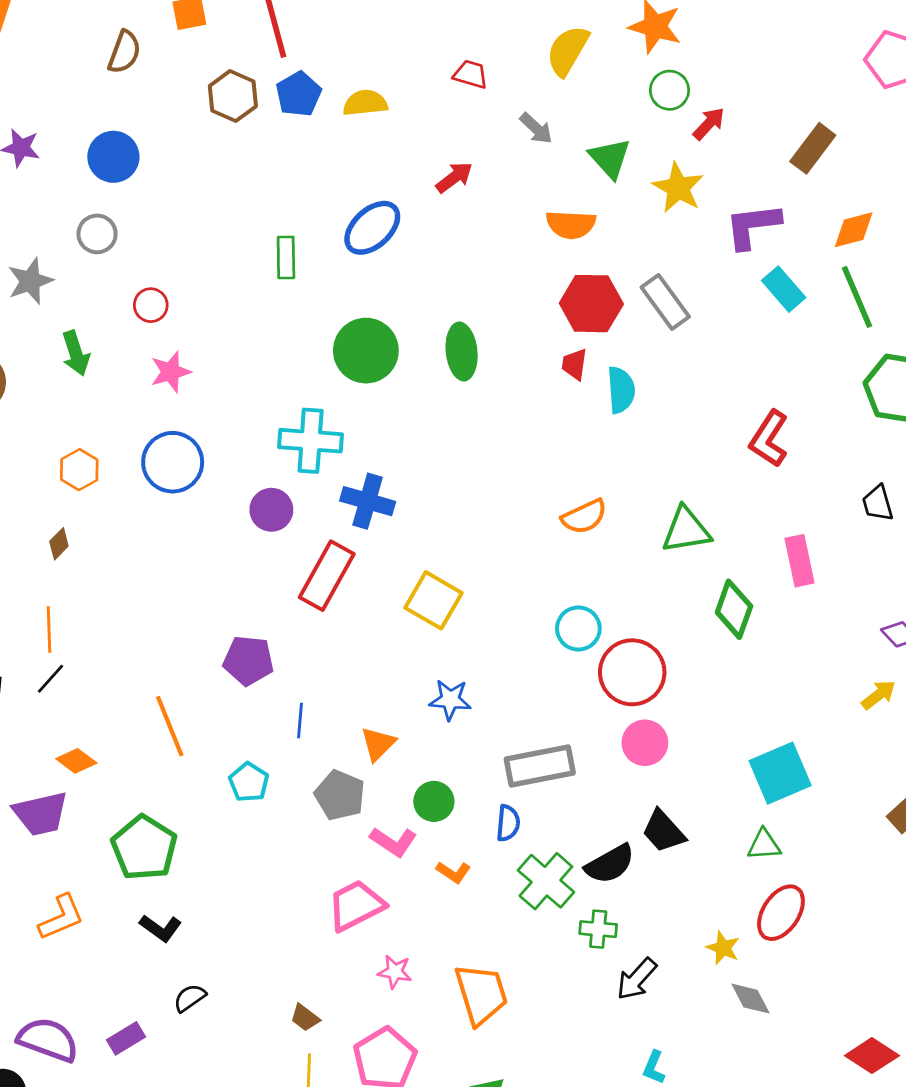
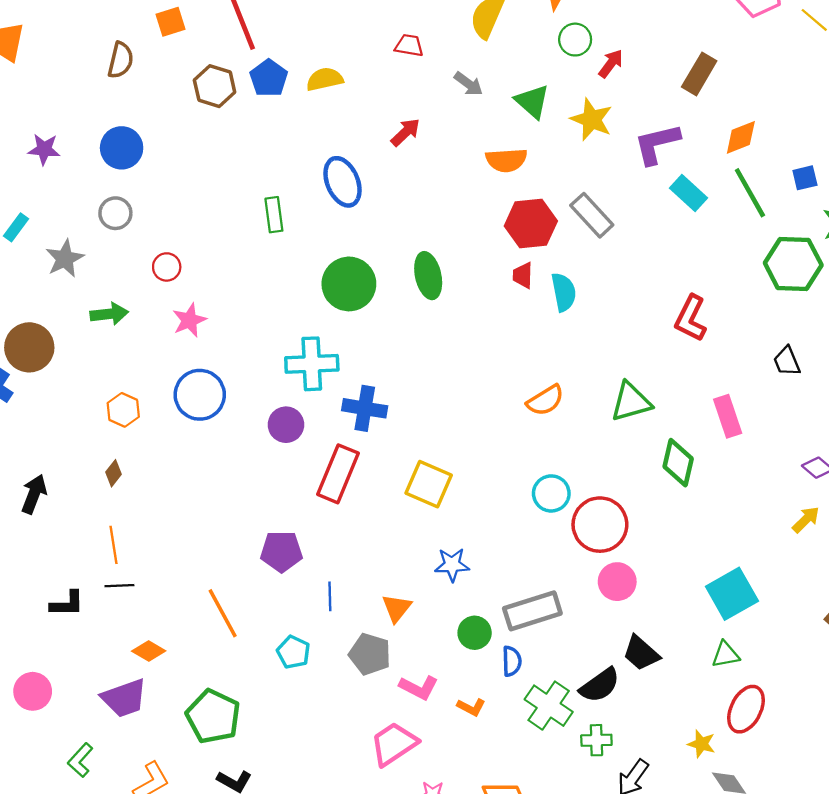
blue ellipse: (372, 228) -> (342, 182), turned -63
green arrow: (76, 353) -> (109, 314), turned -72
black line: (50, 679) -> (119, 586), turned 52
green circle: (434, 801) -> (475, 633), moved

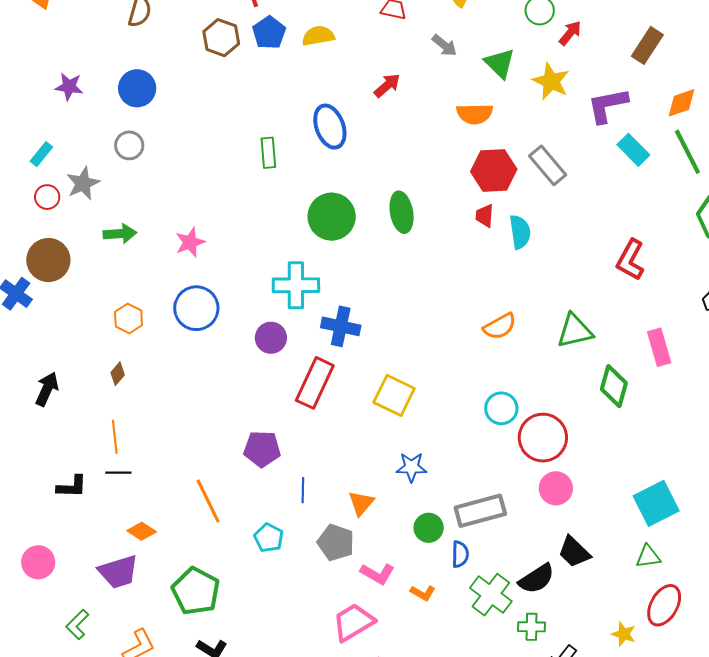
red circle: (167, 267) -> (47, 197), moved

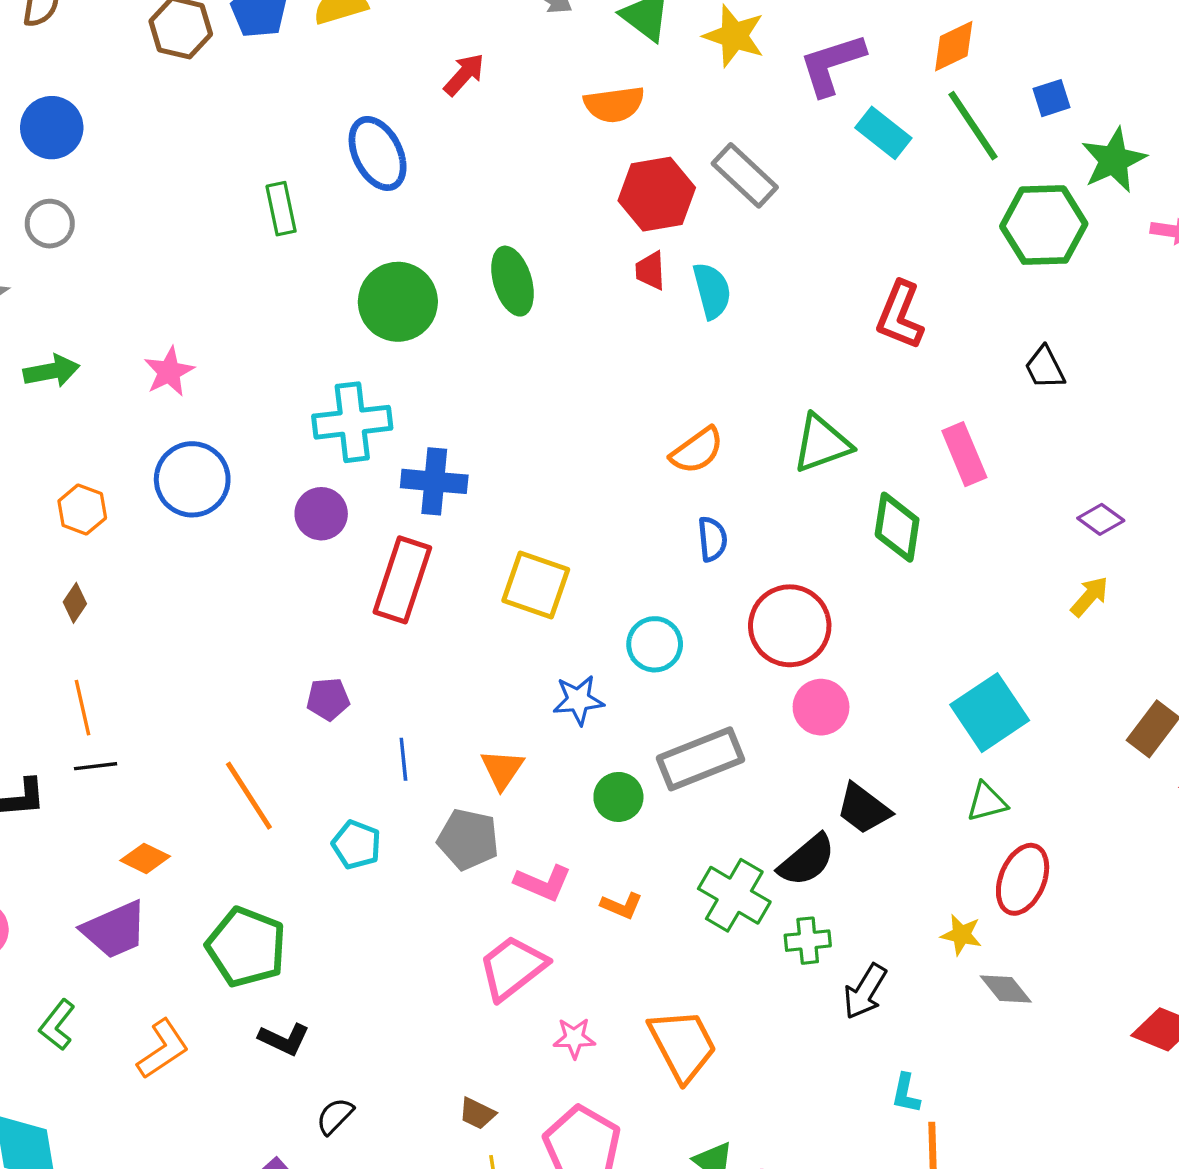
cyan circle: (501, 408) -> (655, 644), moved
purple pentagon: (262, 449) -> (328, 699), size x0.7
blue semicircle: (460, 554) -> (712, 539), moved

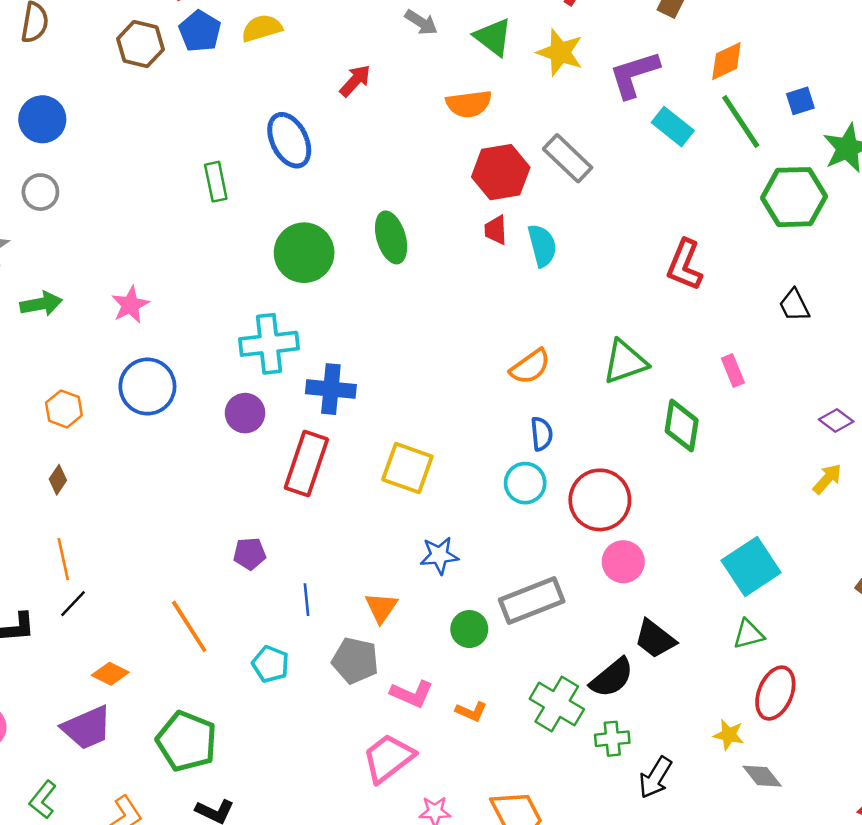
pink rectangle: (964, 454) -> (733, 370), size x0.7
cyan circle: (655, 644) -> (525, 483), moved
black line: (96, 766) -> (73, 604), turned -40

